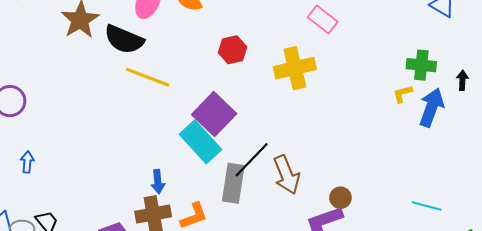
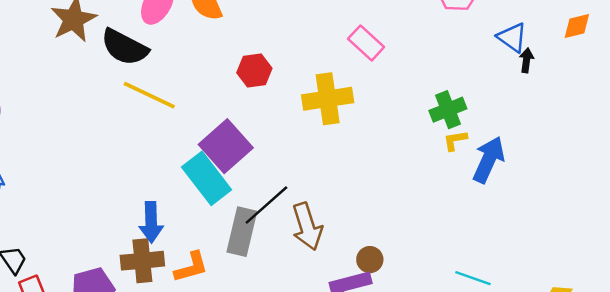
green cross: (421, 65) -> (448, 110), moved, turned -32
black arrow: (462, 80) -> (526, 60), moved
blue arrow: (158, 182) -> (151, 222), size x1.4

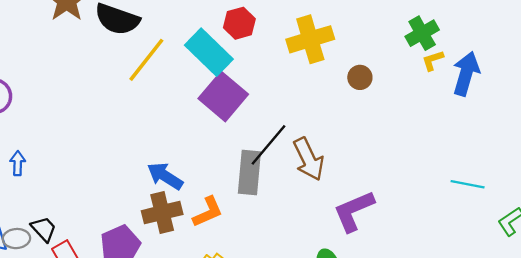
yellow line: (149, 95) -> (146, 60), turned -69
cyan rectangle: (207, 178) -> (209, 52), moved
blue arrow: (151, 222) -> (165, 176), turned 132
brown circle: (370, 260) -> (360, 77), moved

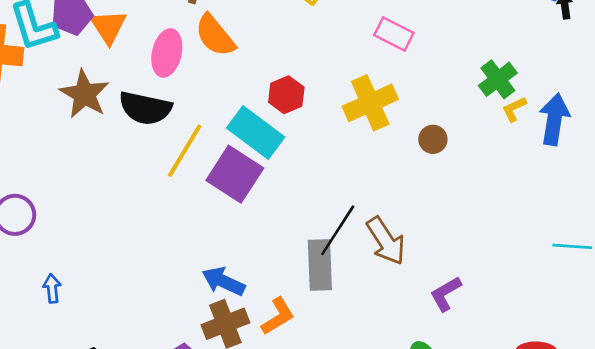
purple square: (223, 96) -> (235, 174), moved
purple L-shape: (354, 211) -> (446, 294), size x0.7

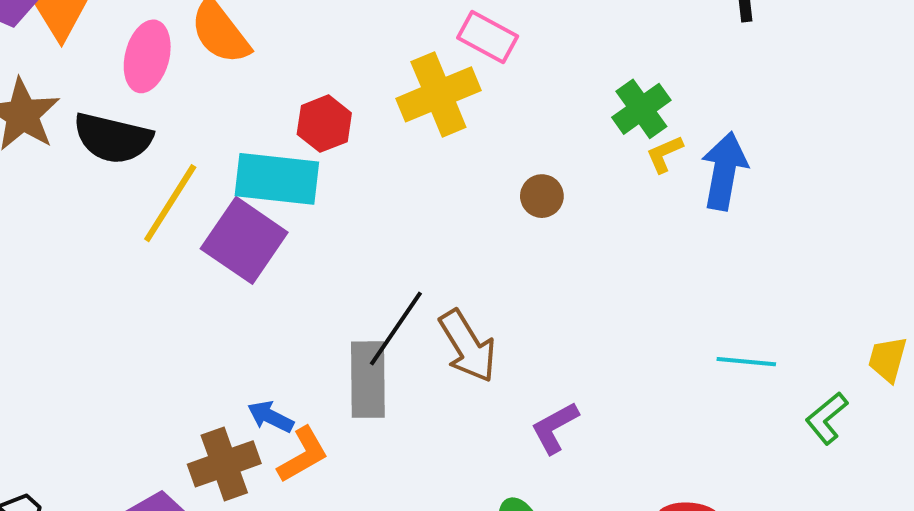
yellow cross: (370, 103) -> (438, 94), moved
cyan rectangle: (256, 132) -> (277, 179), turned -32
blue arrow: (223, 281) -> (271, 417), moved, size x0.7

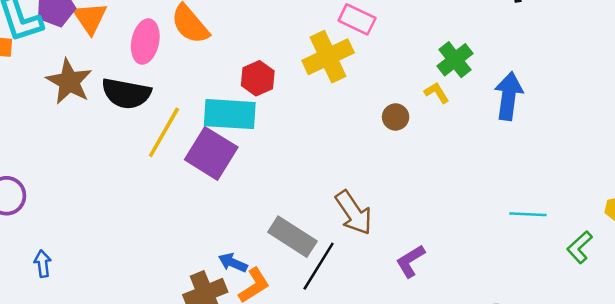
yellow L-shape: (665, 154) -> (437, 93), moved, turned 85
black line: (396, 328) -> (319, 266), moved
gray rectangle: (368, 380) -> (292, 237), turned -54

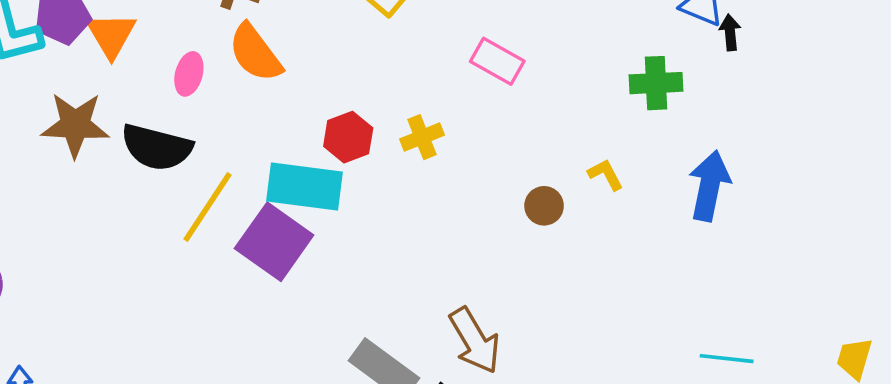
pink ellipse: (145, 42) -> (189, 74), size x0.7
yellow cross: (328, 57) -> (422, 137), moved, size x0.6
green cross: (455, 60) -> (656, 83), moved, turned 32
brown star: (69, 82) -> (75, 125), turned -30

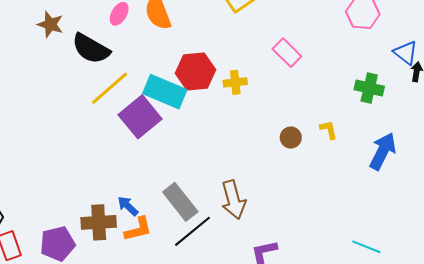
brown star: (75, 125) -> (50, 24), size x0.7
red hexagon: (348, 137) -> (195, 72), size x1.4

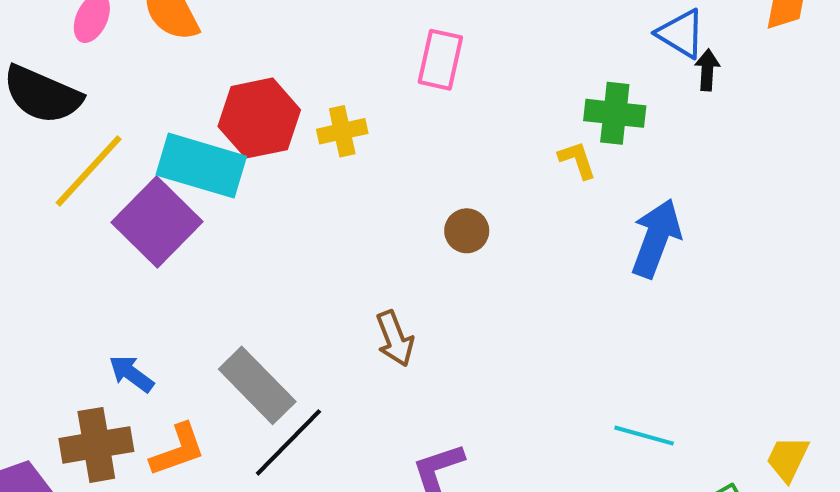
pink rectangle: (287, 53) -> (440, 60), turned 64
yellow L-shape: (329, 130) -> (577, 160), moved
brown arrow: (233, 200) -> (395, 339), moved, size x0.7
blue arrow: (128, 206) -> (131, 374), moved

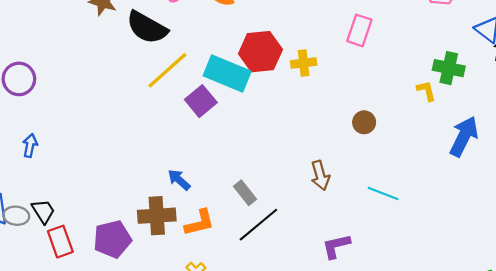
purple square: (157, 222) -> (201, 101), size x0.7
gray rectangle: (257, 385) -> (245, 193), size x0.6
cyan line: (644, 436) -> (383, 193), moved

